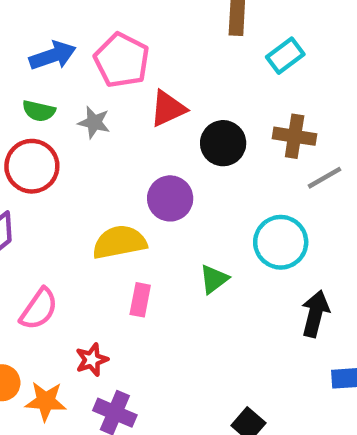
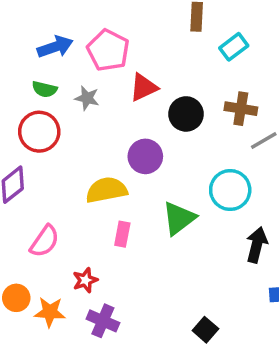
green triangle: (214, 279) -> (179, 218), size x1.5

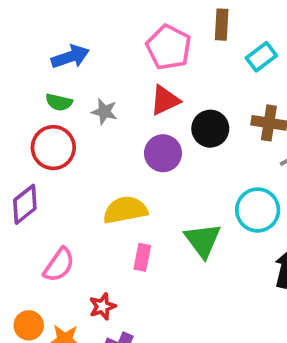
pink pentagon: (108, 50) -> (169, 47), moved
purple circle: (145, 156) -> (163, 153), moved
green triangle: (179, 218) -> (203, 240), turned -30

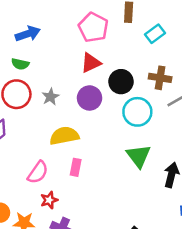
gray star: (104, 112) -> (50, 97), moved, turned 30
cyan circle: (258, 210) -> (137, 112), moved
green triangle: (203, 240) -> (139, 156), moved
pink semicircle: (59, 265) -> (38, 172), moved

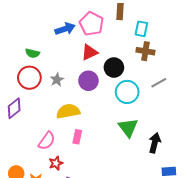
blue arrow: (28, 34) -> (65, 29), moved
cyan rectangle: (155, 34) -> (141, 29), turned -42
brown cross: (160, 78) -> (145, 51), moved

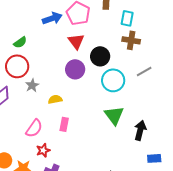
red triangle: (89, 52) -> (76, 41), turned -42
green semicircle: (32, 53) -> (20, 42), turned -48
gray star: (57, 80) -> (32, 85), moved
yellow semicircle: (68, 111) -> (55, 99), size x0.6

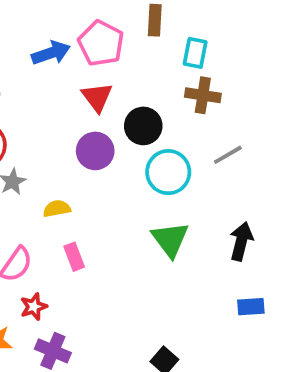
pink rectangle: (64, 124) -> (74, 257), turned -32
black arrow: (140, 130) -> (241, 241), moved
blue rectangle: (154, 158) -> (251, 307), moved

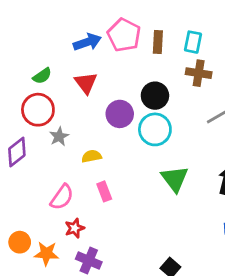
brown rectangle: (155, 20) -> (158, 42), moved
red triangle: (97, 97) -> (86, 83), moved
cyan circle: (168, 172) -> (155, 129), moved

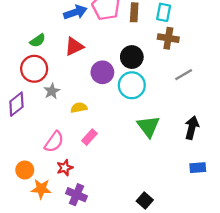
red triangle: (86, 83) -> (74, 46), turned 42
pink rectangle: (104, 191) -> (89, 137), turned 63
orange circle: (20, 242) -> (25, 170), moved

